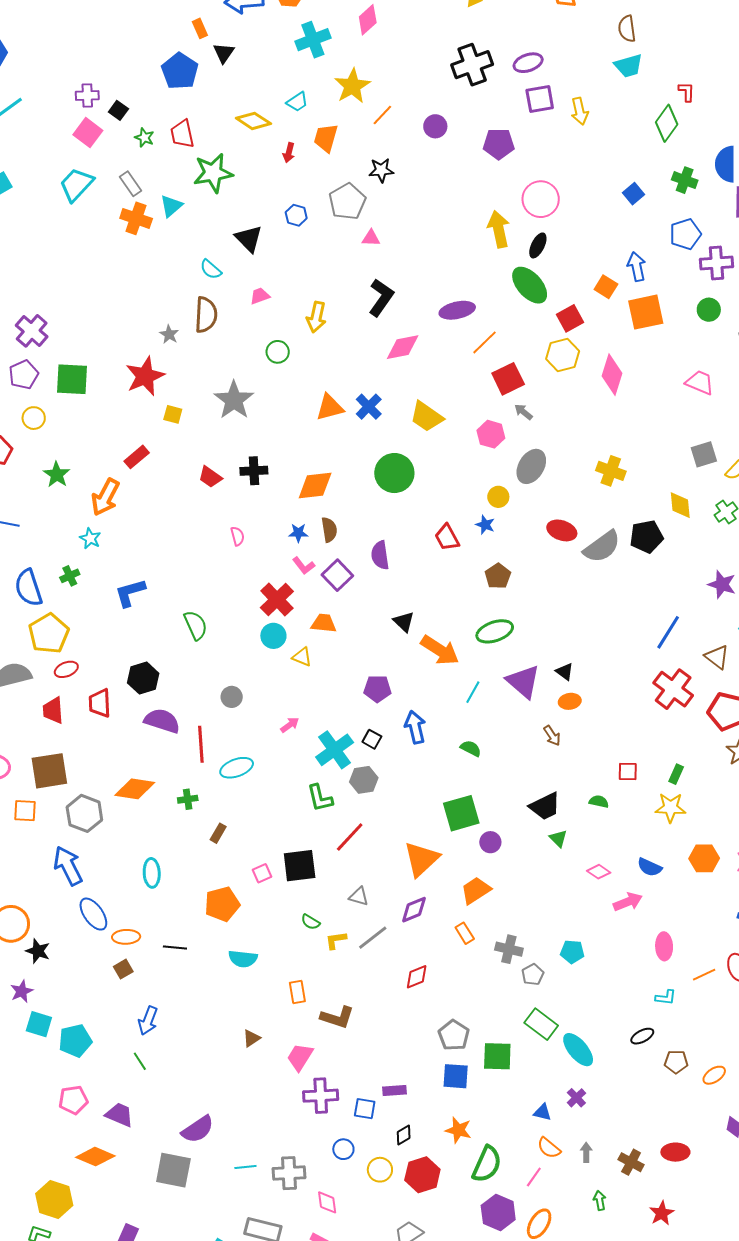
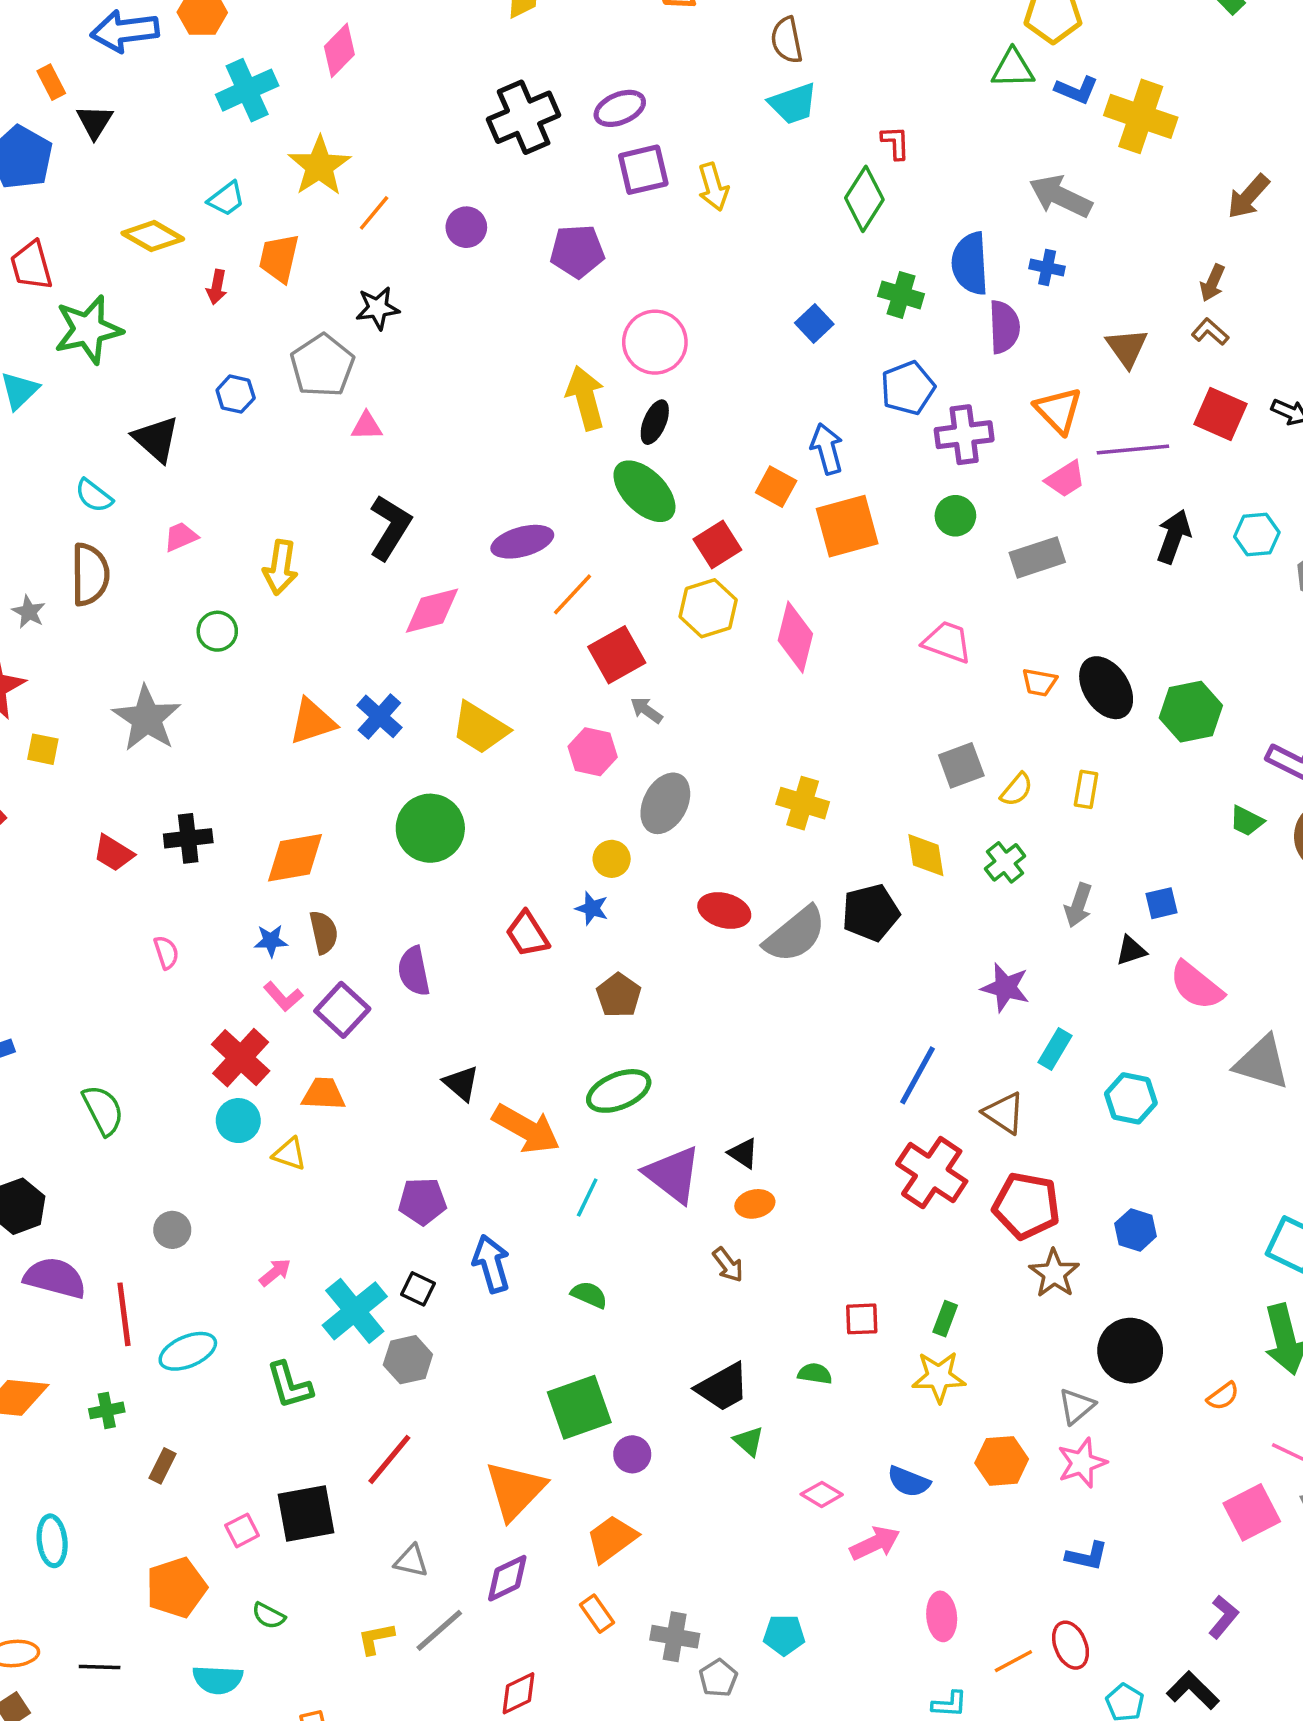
green L-shape: (320, 798) -> (290, 1385), moved
green semicircle: (311, 922) -> (269, 1616), moved

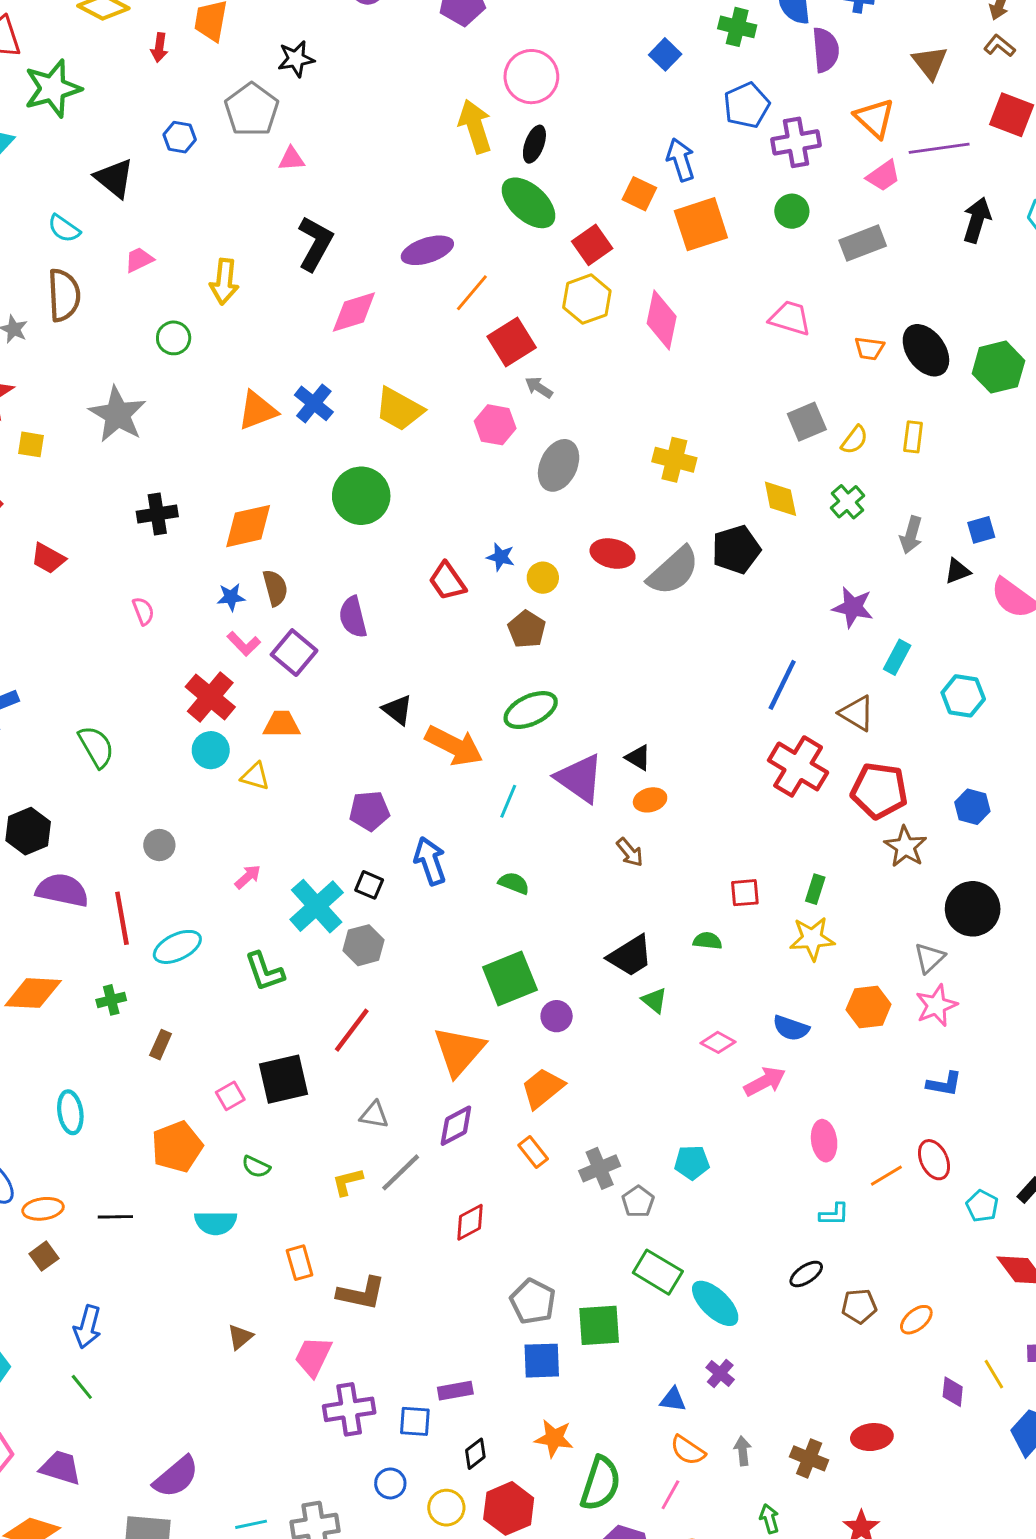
red trapezoid: (114, 853) -> (48, 558), moved
yellow circle: (612, 859) -> (543, 578), moved
gray cross: (675, 1637) -> (600, 1168), turned -30

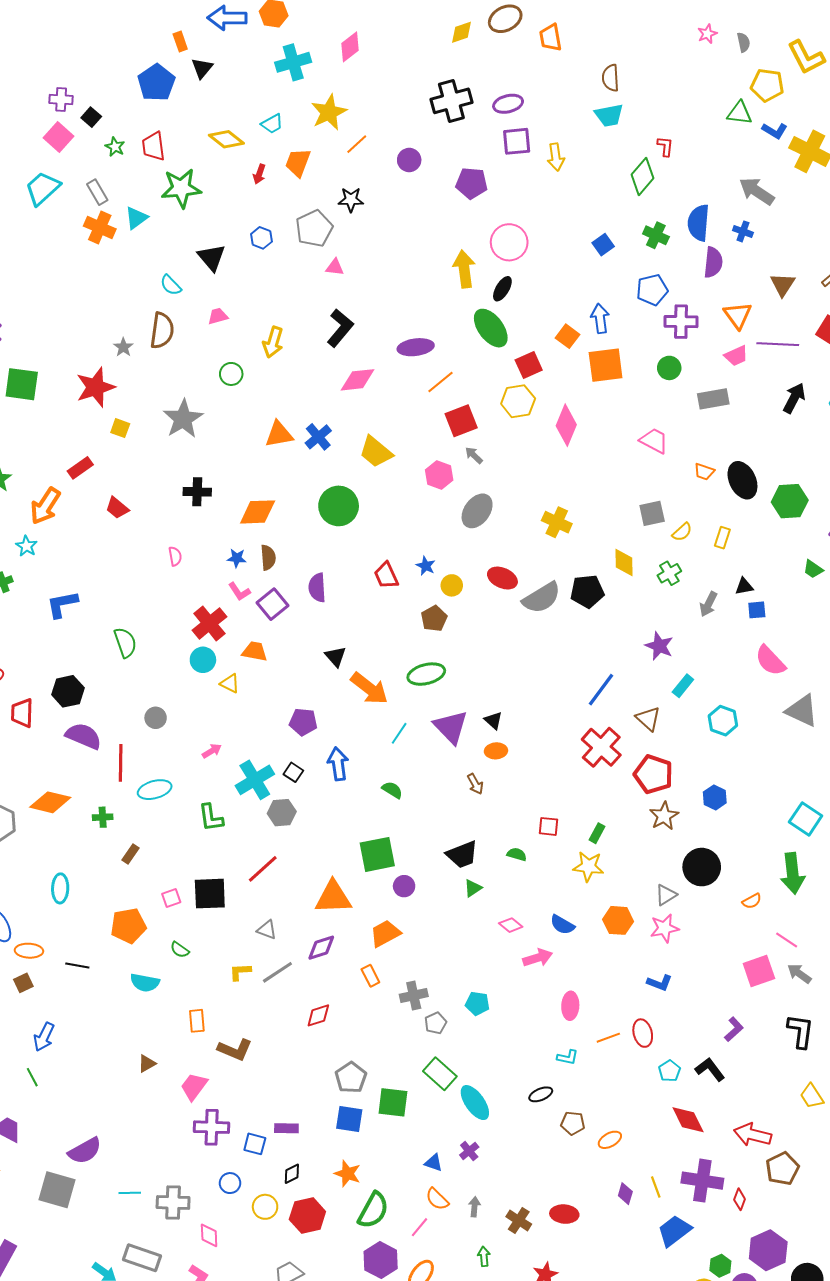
black triangle: (957, 571) -> (744, 586), moved
green triangle: (654, 1000) -> (473, 888), turned 36
orange triangle: (459, 1051) -> (333, 897), turned 36

